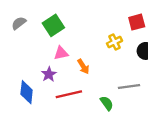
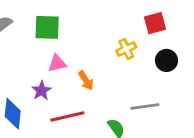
green square: (53, 25) -> (47, 27), turned 35

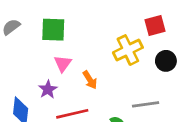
yellow cross: (126, 49) -> (128, 50), size x1.5
pink triangle: (57, 63) -> (63, 64), turned -42

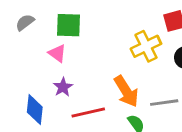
pink triangle: (63, 64) -> (57, 53), moved, turned -30
orange arrow: (90, 80) -> (126, 91), moved, size x1.6

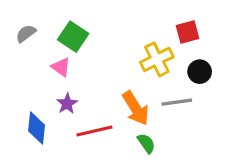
green square: (69, 25) -> (73, 37), turned 32
gray line: (164, 103) -> (177, 102), moved

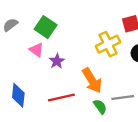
gray line: (177, 102) -> (123, 97), moved
purple star: (67, 104) -> (57, 61), moved

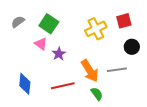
yellow cross: (108, 44) -> (96, 29), moved
gray line: (123, 97) -> (117, 70), moved

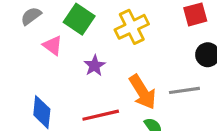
yellow cross: (96, 29) -> (132, 27), moved
pink triangle: (41, 44) -> (53, 45), moved

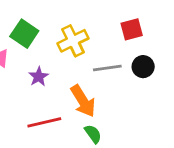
gray line: (184, 90) -> (107, 68), moved

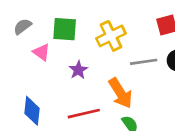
green square: (24, 34) -> (65, 29), turned -30

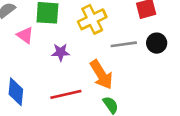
purple star: (78, 70) -> (61, 52), turned 30

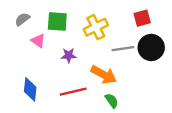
black circle: (157, 43) -> (151, 47), size x1.5
orange arrow: (101, 75) -> (104, 75), turned -30

